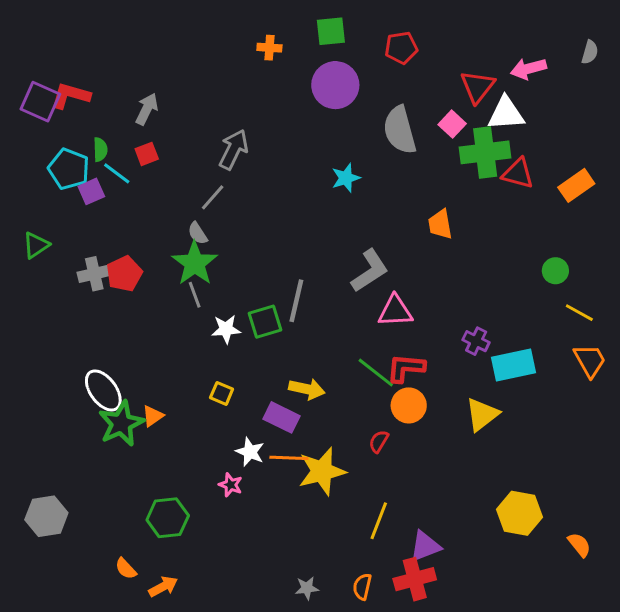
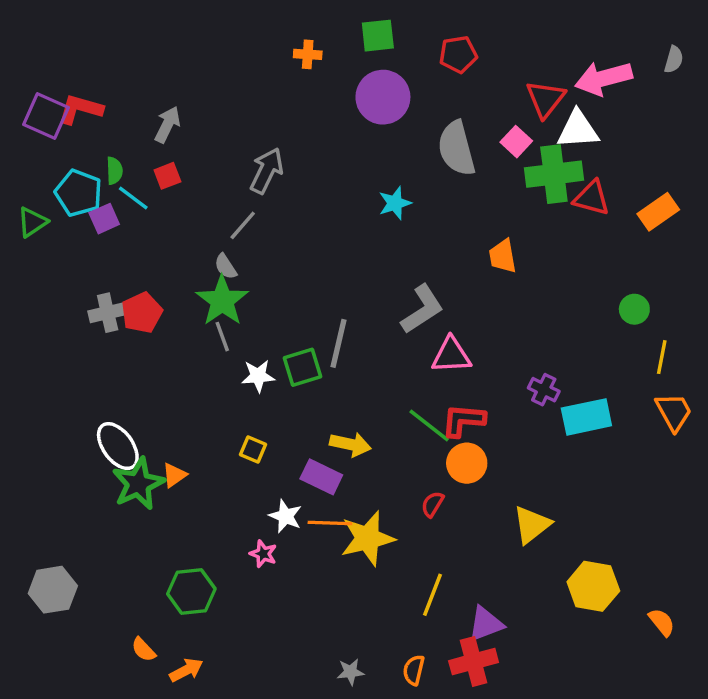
pink arrow: (528, 69) -> (604, 78), size x1.4
green triangle: (36, 245) -> (32, 222), moved
yellow line: (579, 313) -> (662, 357), turned 72
yellow triangle: (482, 414) -> (532, 525), moved

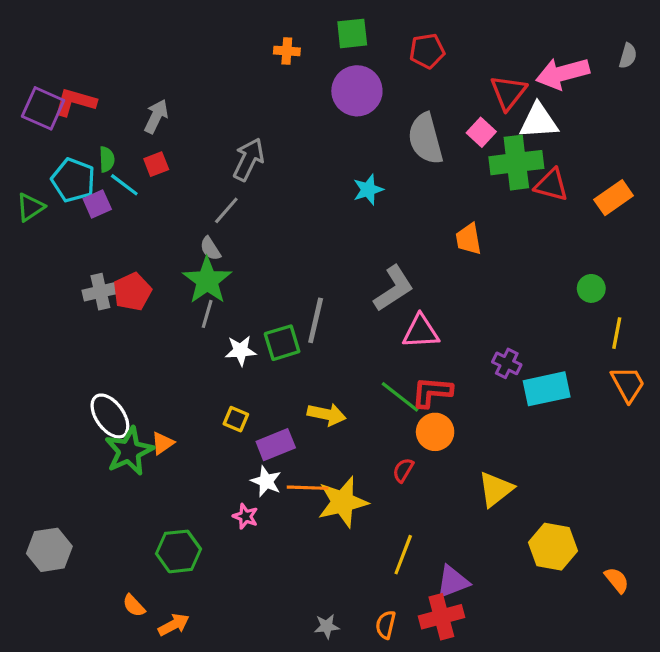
gray line: (222, 337) -> (207, 314), turned 36
purple rectangle: (321, 477) -> (276, 445), moved, turned -48

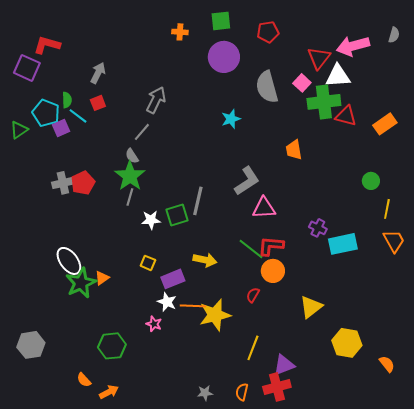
red L-shape: (75, 102) -> (47, 45), moved

